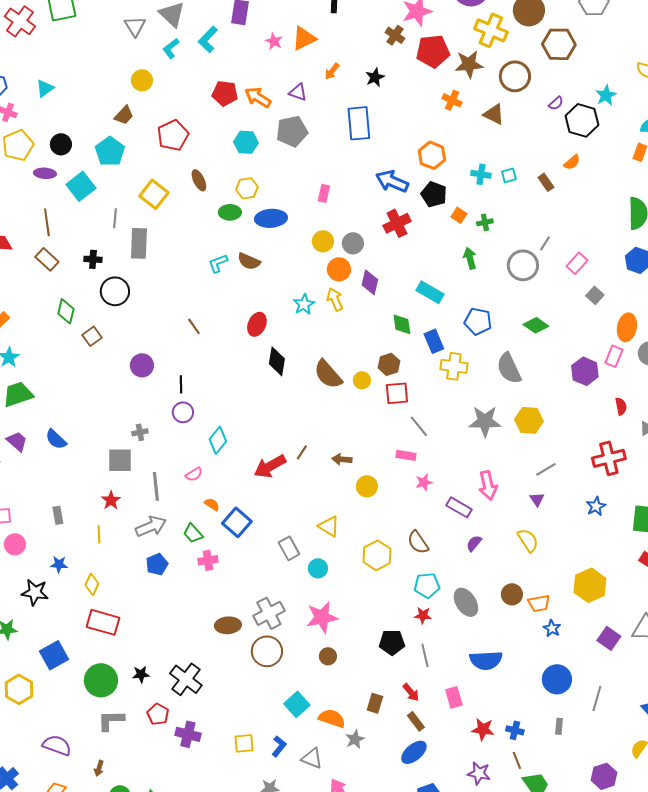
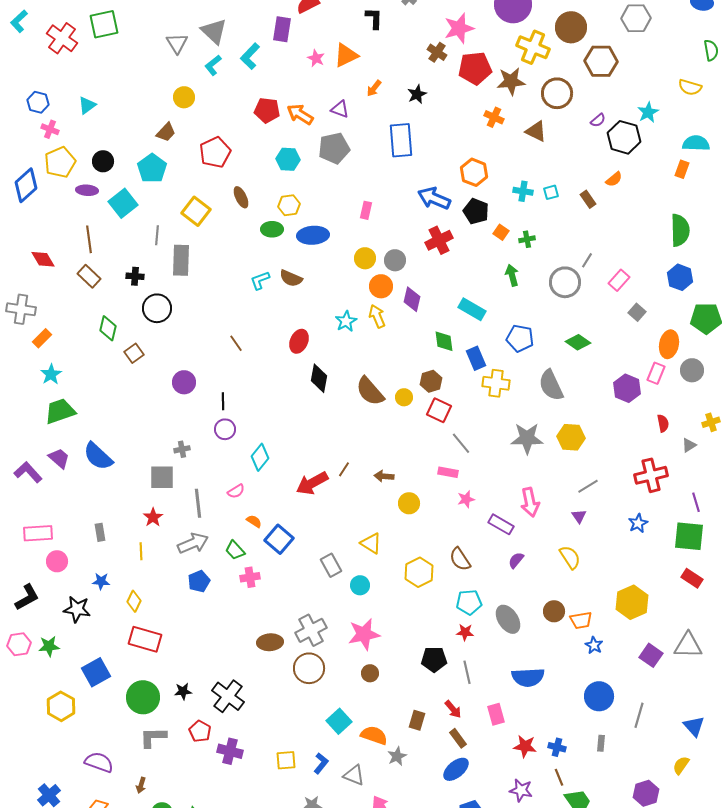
red square: (397, 393) -> (439, 410), turned 30
blue semicircle: (56, 439) -> (98, 456), size x1.4

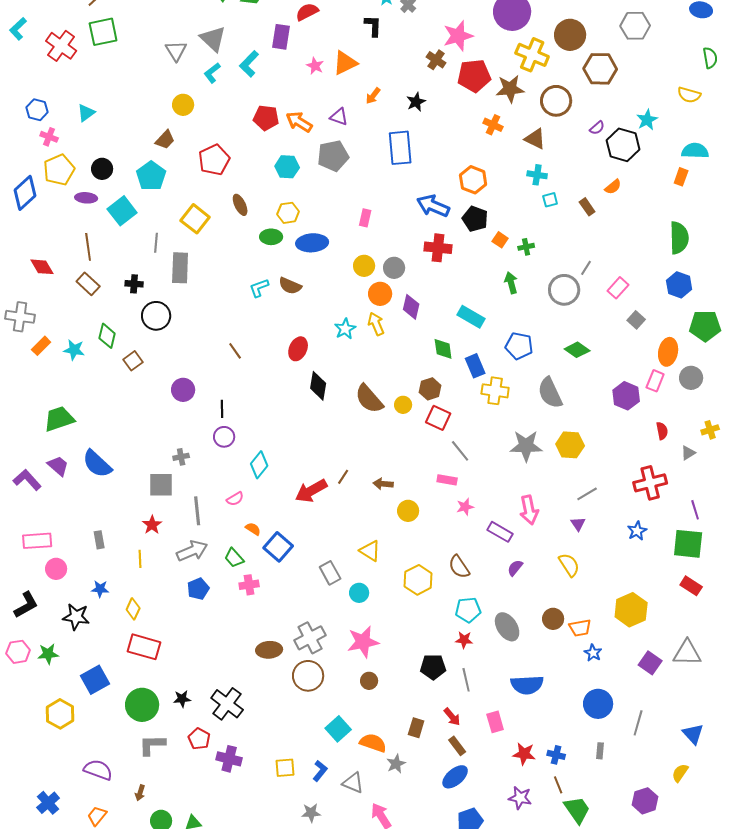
cyan cross: (523, 191) -> (537, 175), moved
red cross: (439, 240) -> (438, 248), turned 32
cyan star: (51, 374) -> (74, 350), moved, turned -30

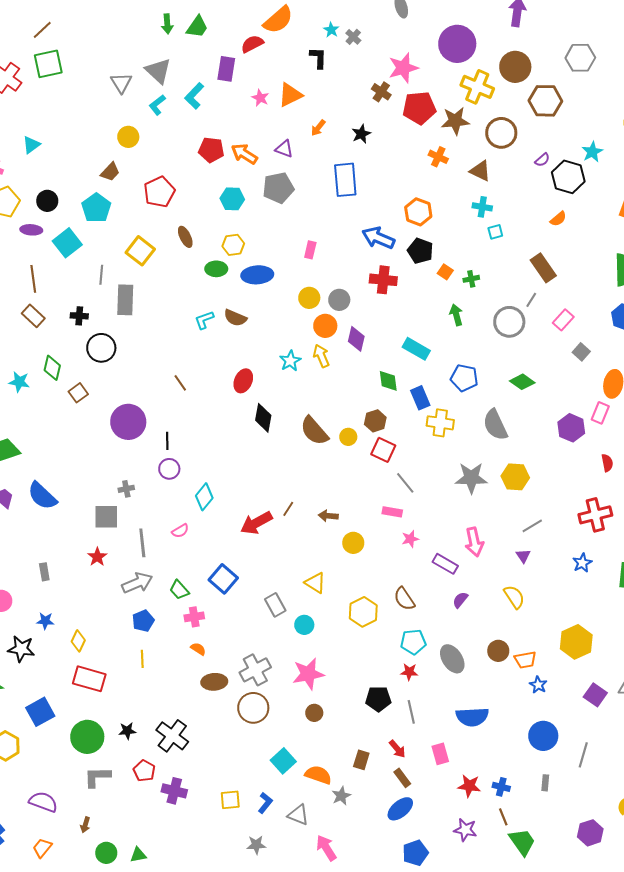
brown rectangle: (587, 207) -> (543, 268), moved, size x1.6
purple circle: (183, 390) -> (128, 422), size x1.5
orange semicircle: (253, 529) -> (198, 649), moved
yellow line: (140, 559) -> (142, 659), moved

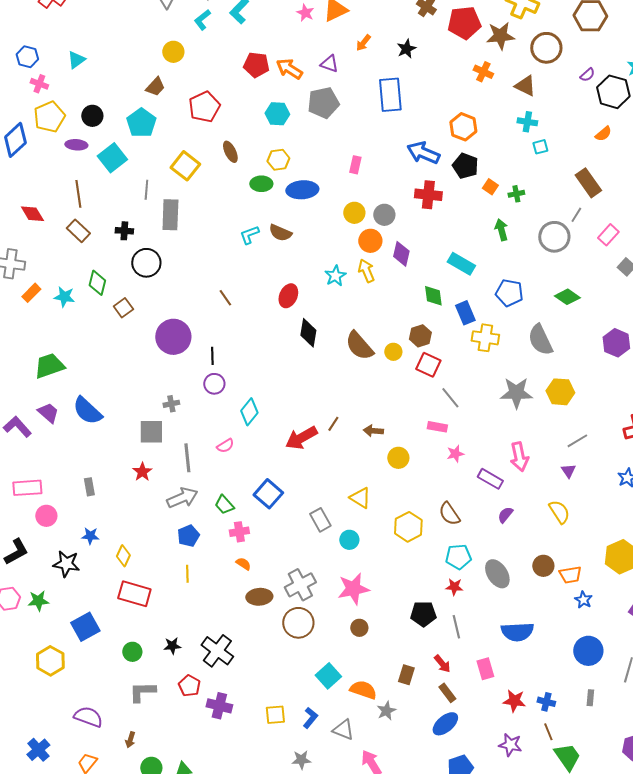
green circle: (87, 737) -> (132, 652), size x0.6

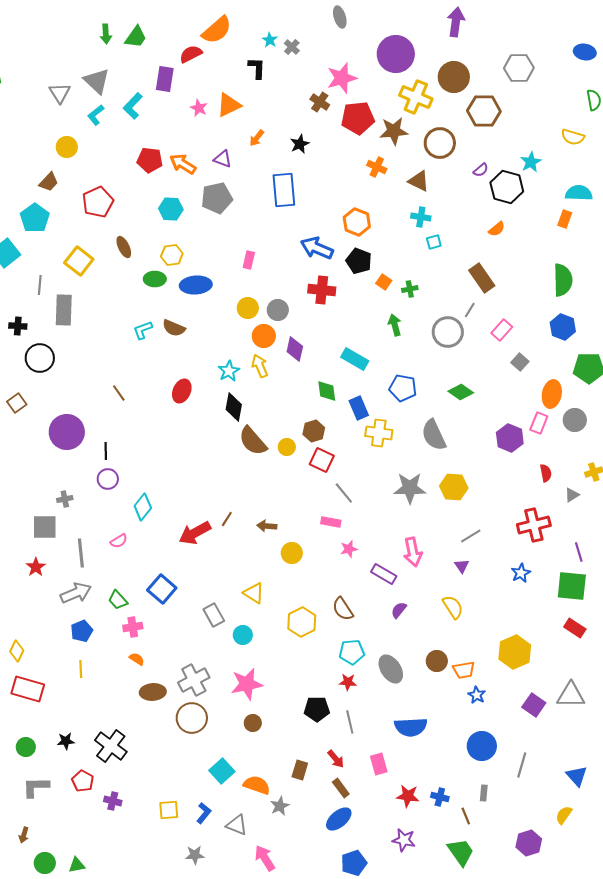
black diamond: (308, 333) -> (234, 407), moved
purple cross: (219, 706) -> (113, 801), size x0.7
brown line: (548, 732) -> (466, 816), moved

